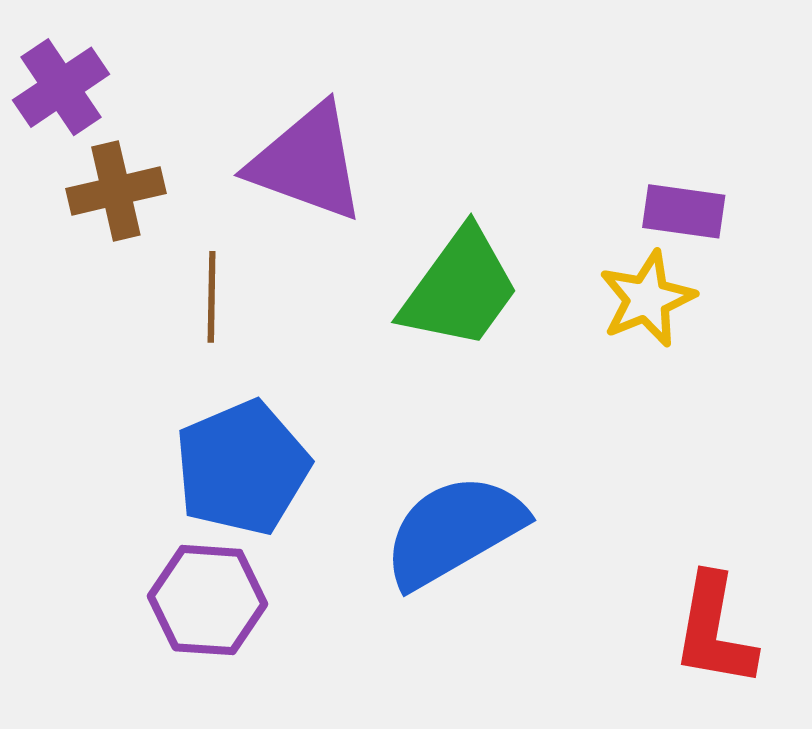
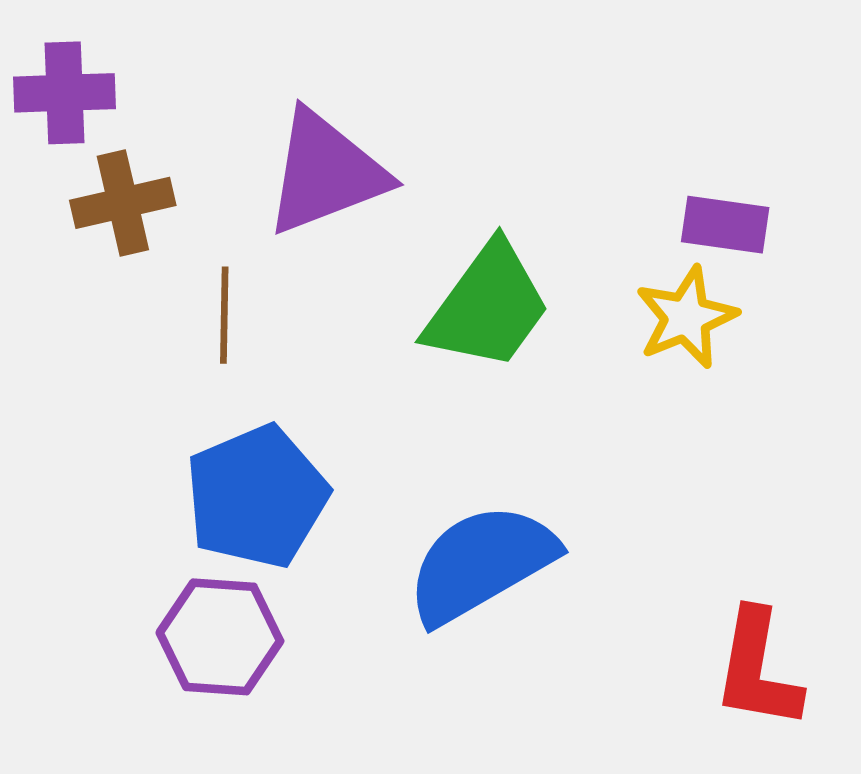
purple cross: (61, 87) -> (65, 93), turned 32
purple triangle: (307, 163) -> (326, 173), turned -41

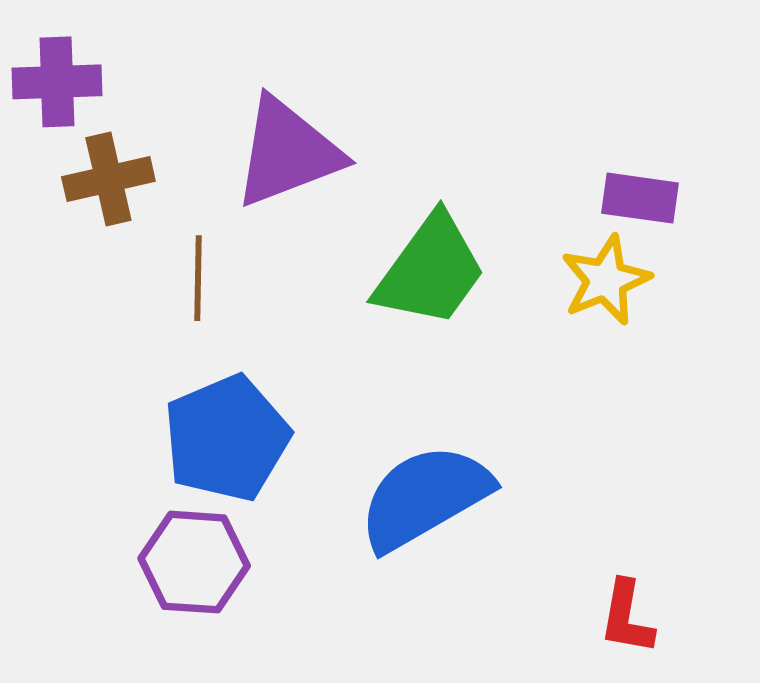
red L-shape: (758, 669) -> (627, 617), moved, size x0.7

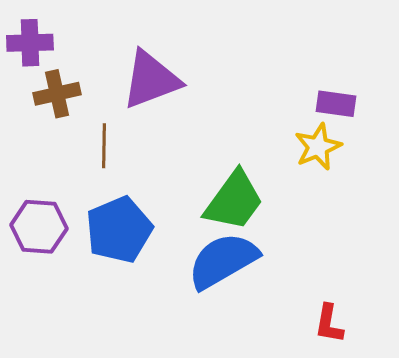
green trapezoid: (430, 271) -> (234, 201), moved
purple hexagon: (194, 562) -> (39, 227), moved

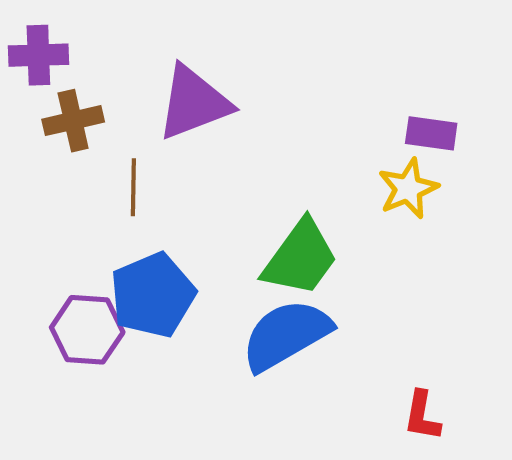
purple hexagon: (39, 227) -> (87, 330), moved

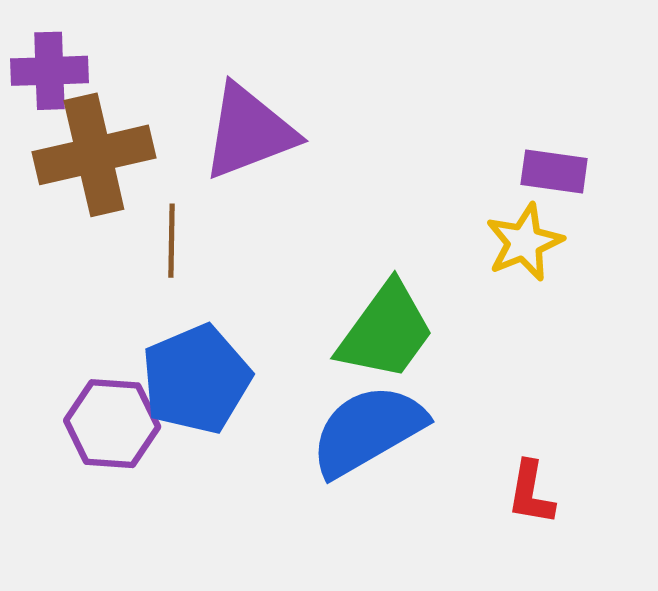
brown cross: (73, 121) -> (94, 155), size x1.5
red L-shape: (422, 416) -> (531, 493), moved

